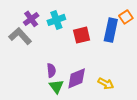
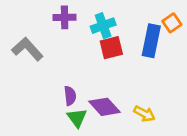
purple cross: (31, 19) -> (65, 17), moved, turned 35
cyan cross: (56, 20) -> (103, 26), moved
purple diamond: (77, 78) -> (104, 107), turned 70

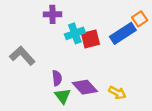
cyan cross: (103, 26) -> (75, 33), moved
blue rectangle: (151, 41) -> (123, 33), turned 45
gray L-shape: (27, 49) -> (22, 56), moved

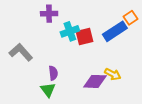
purple diamond: (85, 87) -> (95, 81), moved, turned -45
yellow arrow: (117, 93) -> (113, 74), moved
green triangle: (63, 96) -> (48, 90), moved

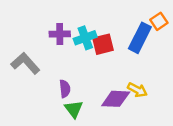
purple cross: (49, 14) -> (60, 34), moved
blue rectangle: (115, 31) -> (140, 38), turned -30
green triangle: (48, 90) -> (74, 109), moved

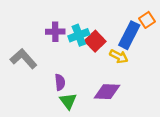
red square: (103, 44) -> (95, 41), turned -30
yellow arrow: (137, 90) -> (119, 56), moved

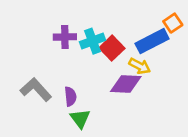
blue rectangle: (129, 35) -> (152, 41), turned 36
gray L-shape: (24, 59) -> (36, 90), moved
purple diamond: (107, 92) -> (126, 84), moved

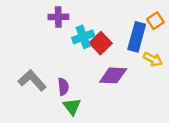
purple cross: (65, 37) -> (58, 17), moved
blue rectangle: (152, 41) -> (137, 37), turned -48
yellow arrow: (140, 66) -> (153, 59), moved

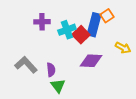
purple cross: (58, 17) -> (42, 22), moved
orange square: (155, 21) -> (107, 16), moved
blue rectangle: (137, 37) -> (94, 25), moved

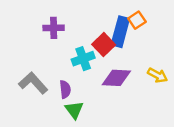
cyan cross: (67, 30) -> (83, 59), moved
yellow arrow: (123, 48) -> (157, 75), moved

